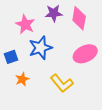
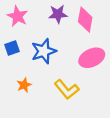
pink star: (25, 24) -> (17, 16), moved
blue square: (11, 57) -> (12, 48), moved

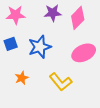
pink star: (17, 16) -> (16, 15), turned -30
pink diamond: (85, 20) -> (78, 18), turned 35

